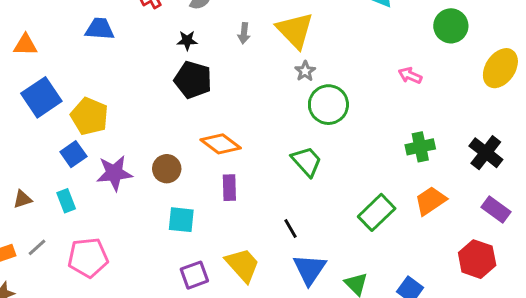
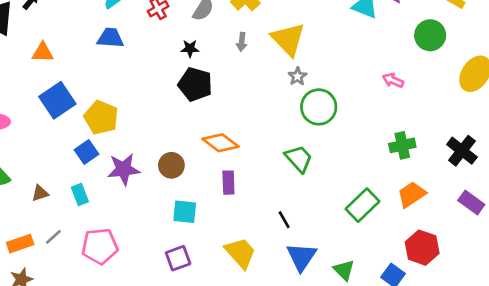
red hexagon: (477, 259) -> (422, 248), moved
purple square: (194, 275) -> (178, 258), moved

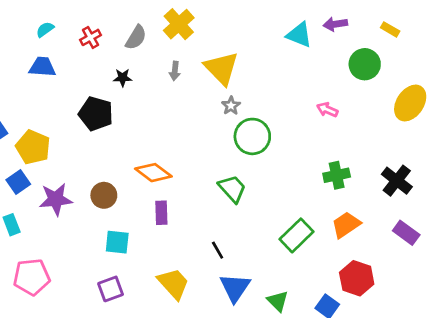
black pentagon: (195, 84) -> (96, 114), moved

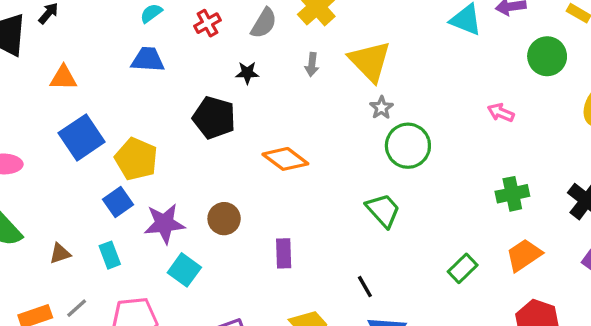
orange diamond: (153, 173) -> (285, 159), moved
purple rectangle: (161, 213) -> (284, 253), moved
green rectangle: (296, 235) -> (463, 268), size x0.7
cyan square: (117, 242) -> (184, 270), moved, turned 30

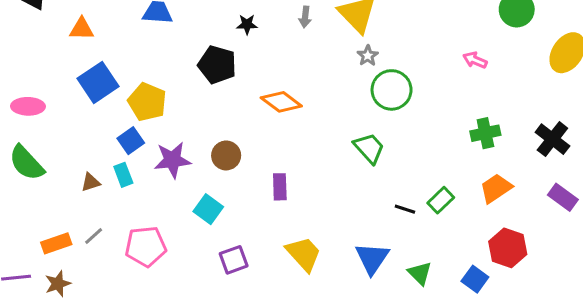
brown triangle: (60, 253) -> (91, 182), moved
cyan rectangle: (110, 255) -> (123, 175), moved
cyan square: (184, 270) -> (208, 209), moved
black line: (365, 287) -> (405, 209), moved, turned -42

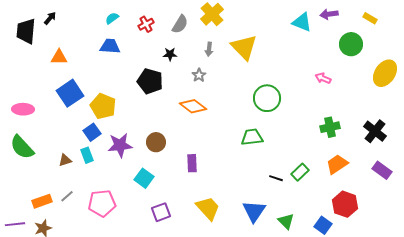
gray star: (368, 56) -> (199, 75), moved
green trapezoid: (369, 148) -> (252, 137), turned -55

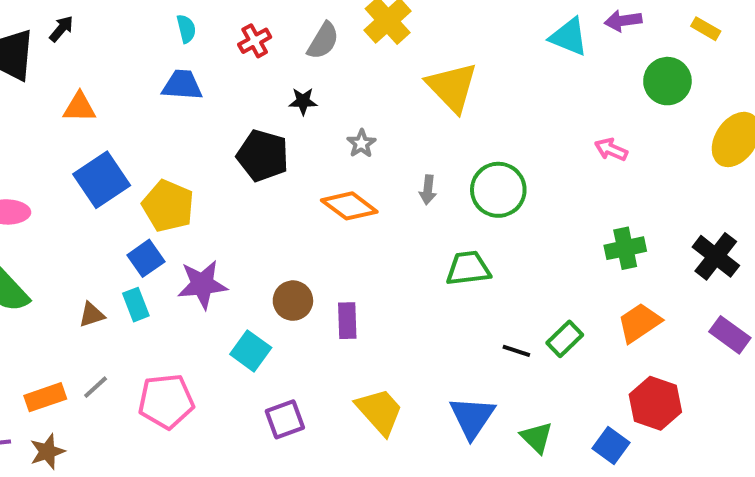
cyan semicircle: (112, 18) -> (186, 29), turned 112
gray arrow: (209, 49) -> (428, 190), moved
brown circle: (156, 142) -> (293, 301), moved

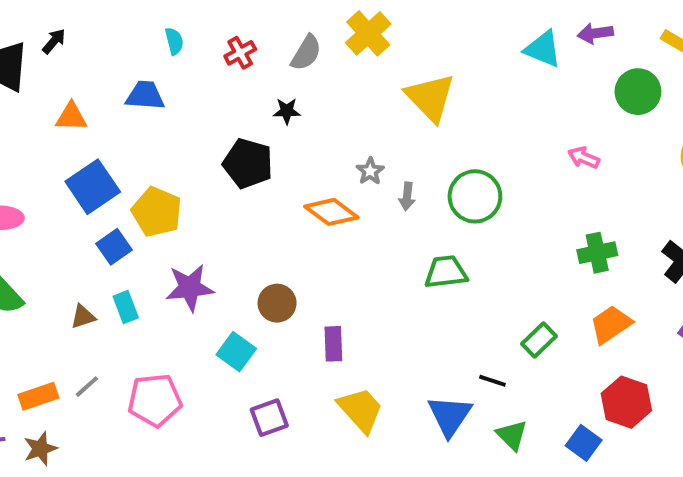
blue trapezoid: (182, 85) -> (145, 95), moved
gray star: (361, 143) -> (370, 171), moved
blue square: (146, 258) -> (114, 247), moved
purple rectangle: (347, 321) -> (333, 344), moved
black line: (516, 351) -> (492, 381), moved

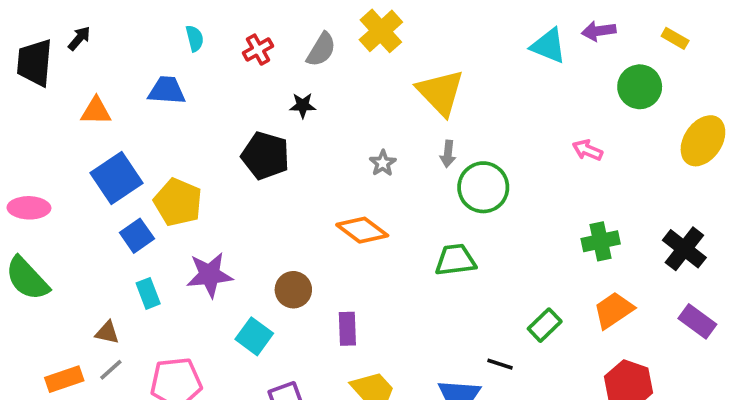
gray arrow: (407, 196) -> (448, 154), moved
orange diamond: (331, 212) -> (362, 230), moved
brown triangle: (83, 317) -> (107, 333), moved, turned 30

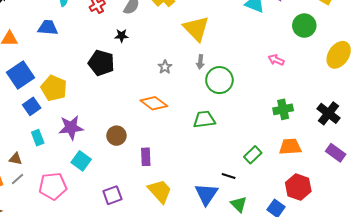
orange trapezoid: (614, 310) -> (290, 147), turned 30
cyan square: (254, 336) -> (81, 161), moved

